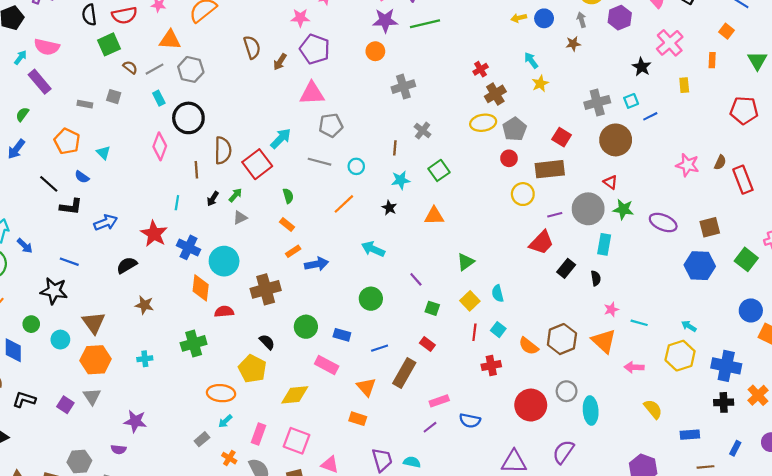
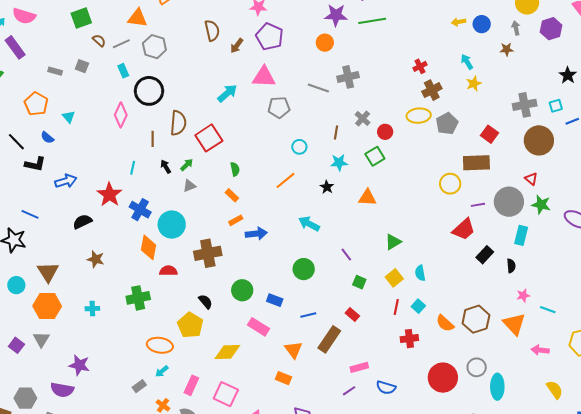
cyan arrow: (281, 138) -> (227, 93), moved
red circle: (509, 158) -> (385, 132), moved
gray line: (320, 162) -> (318, 88), moved
black arrow: (213, 199) -> (166, 167), turned 112
purple semicircle: (119, 449) -> (62, 390), size x1.6

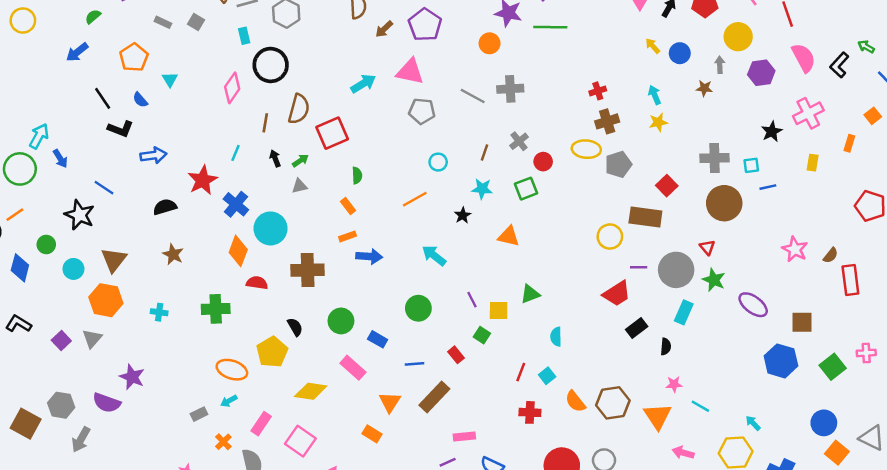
yellow arrow: (459, 22) -> (653, 46), turned 48
yellow square: (394, 278) -> (499, 311), moved, turned 30
red rectangle: (352, 314) -> (456, 355), moved

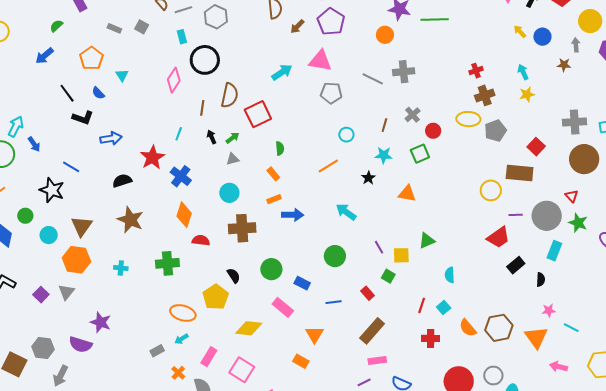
cyan circle: (271, 228) -> (229, 193), moved, size x0.7
brown star: (173, 254) -> (130, 220), size x1.5
brown rectangle: (434, 397) -> (372, 331), moved

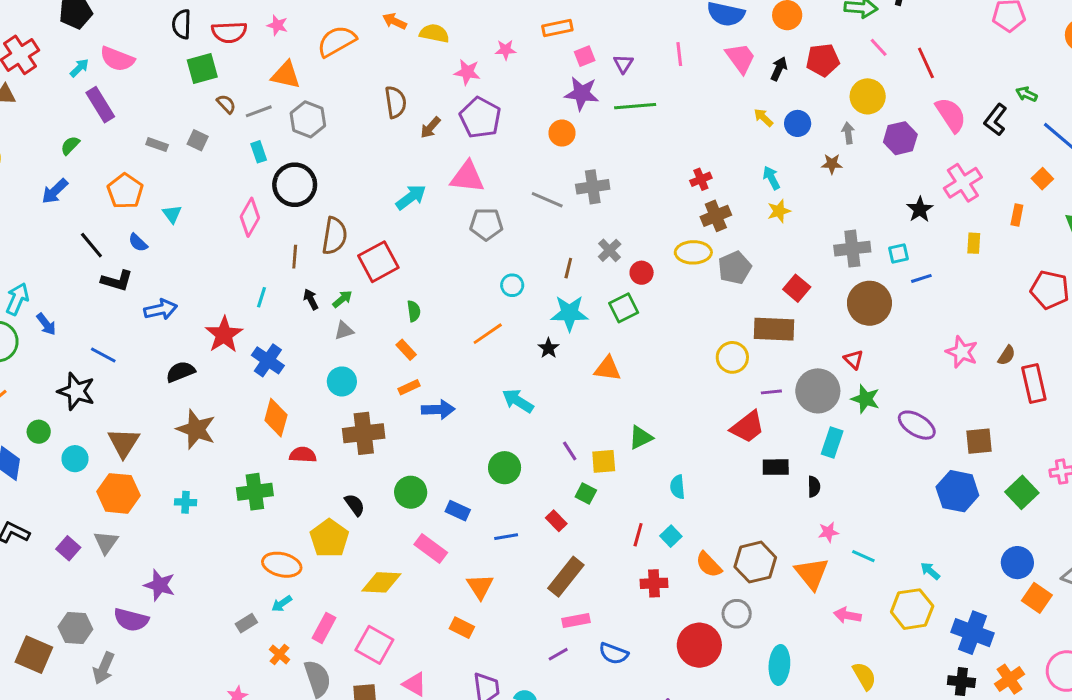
cyan star: (384, 155) -> (569, 313), size x1.4
black rectangle: (516, 265) -> (776, 467), turned 42
gray circle: (493, 376) -> (737, 614), moved

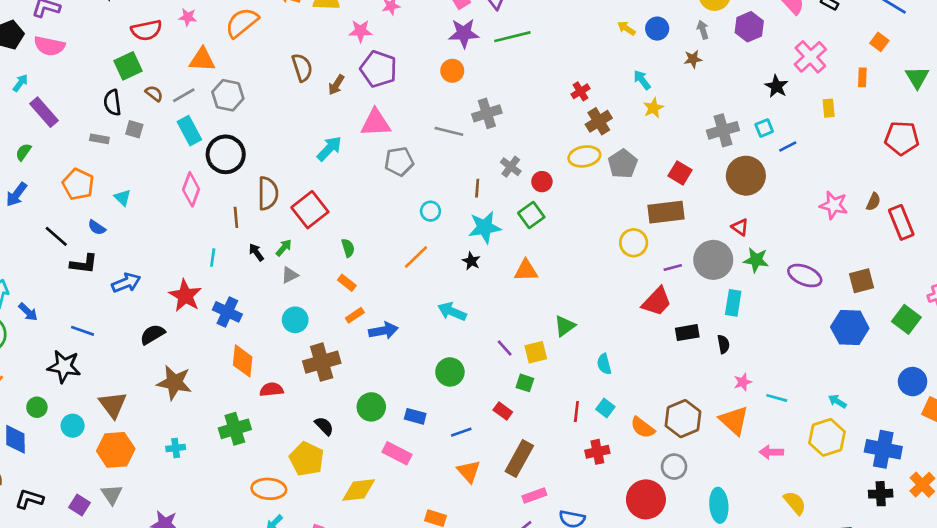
black semicircle: (182, 24) -> (112, 103), moved
pink semicircle: (117, 59) -> (49, 46), moved
cyan rectangle: (259, 152) -> (189, 131), size x1.5
orange triangle: (480, 586) -> (469, 471), moved

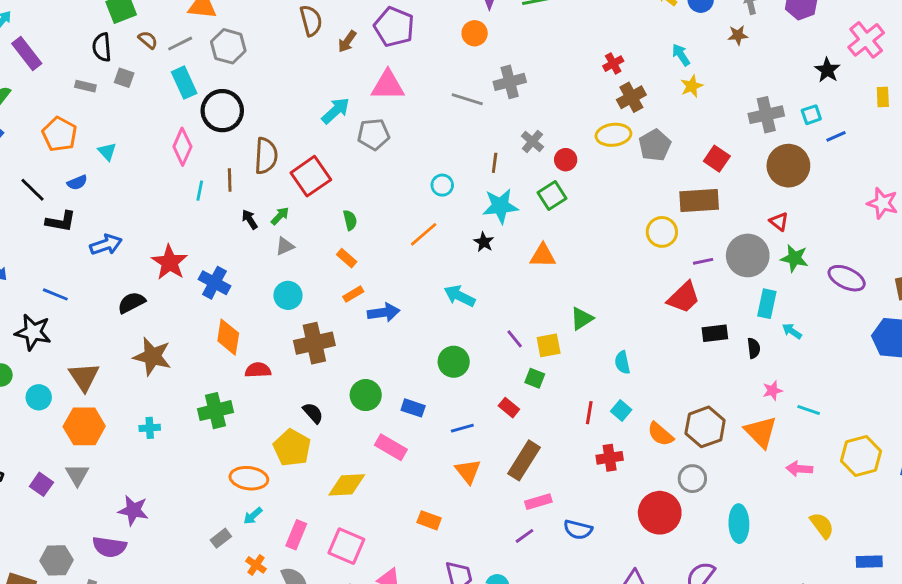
gray pentagon: (399, 161) -> (374, 134), moved
blue semicircle: (97, 227) -> (77, 183), turned -60
cyan line: (213, 258) -> (200, 191), moved
cyan arrow: (837, 401) -> (792, 331), moved

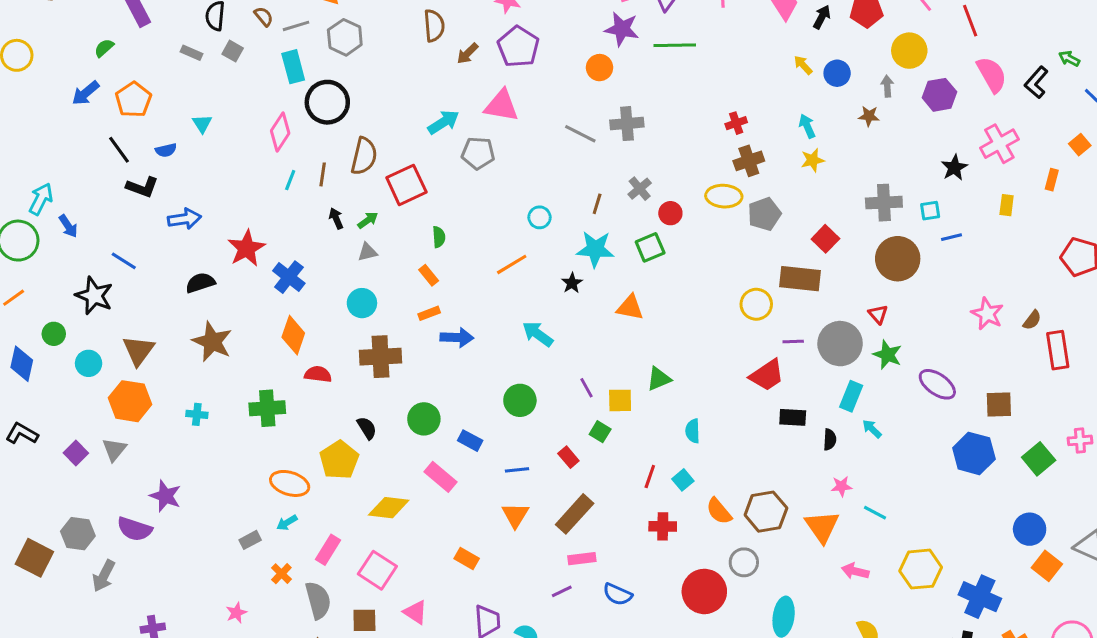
orange pentagon: (60, 134) -> (133, 100), moved

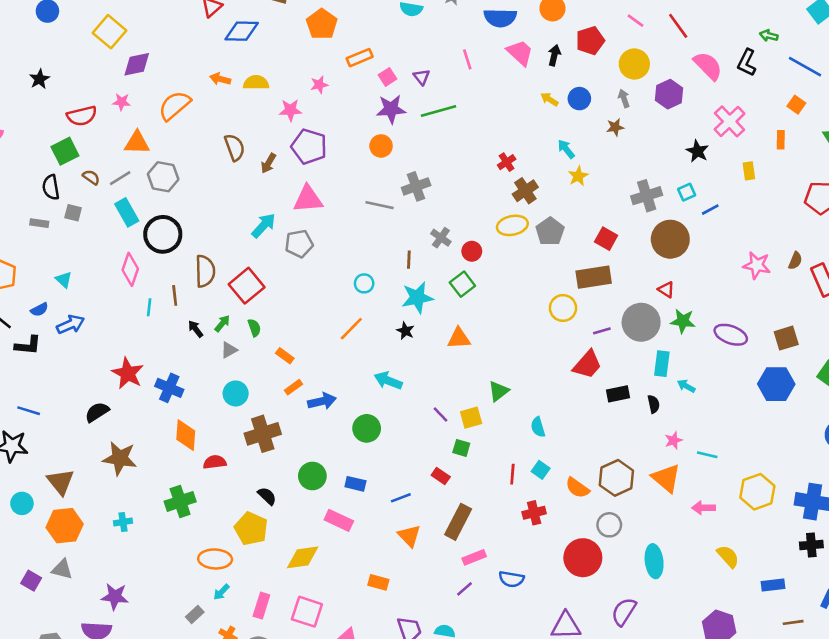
blue arrow: (184, 219) -> (70, 324), moved
green semicircle: (439, 237) -> (254, 328), moved
green circle: (520, 400) -> (367, 428), moved
gray triangle: (114, 450) -> (62, 569), turned -40

